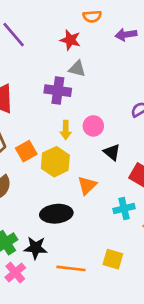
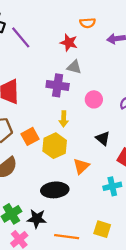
pink circle: (93, 126) -> (94, 99), moved

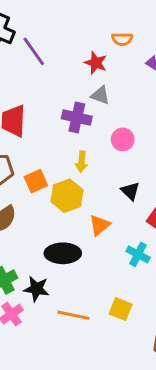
cyan cross: (112, 186) -> (138, 254), turned 36

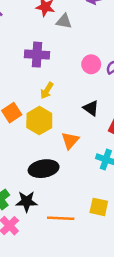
gray triangle: (100, 95) -> (64, 21), moved
pink circle: (123, 139) -> (91, 64), moved
yellow arrow: (81, 162) -> (47, 90), turned 35

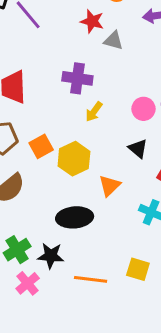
pink circle: (91, 64) -> (143, 109), moved
yellow arrow: (47, 90) -> (94, 112), moved

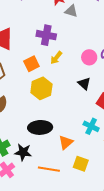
orange square: (41, 146) -> (31, 64), moved
orange triangle: (109, 186) -> (66, 142), moved

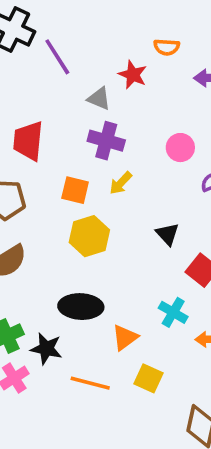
gray triangle: (71, 11) -> (99, 99), moved
pink circle: (89, 57) -> (180, 148), moved
orange square: (31, 64) -> (75, 190), turned 35

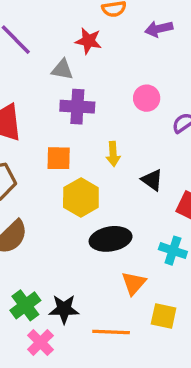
yellow arrow: (121, 183) -> (113, 154), moved, turned -35
black ellipse: (81, 307) -> (111, 239), moved

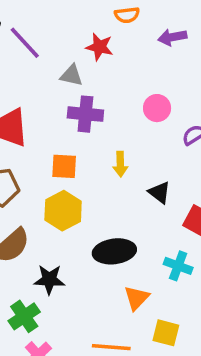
yellow hexagon: (81, 197) -> (63, 211), moved
black star: (64, 309) -> (49, 279), moved

